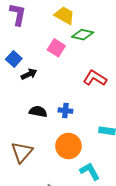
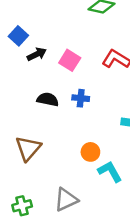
pink square: (56, 48) -> (70, 60), moved
orange circle: (68, 146) -> (90, 152), moved, size x0.6

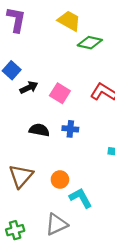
orange circle: (90, 152) -> (60, 180), moved
cyan L-shape: (110, 172) -> (81, 198), moved

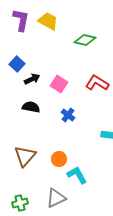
yellow trapezoid: (69, 21) -> (48, 21), moved
blue cross: (70, 129) -> (68, 115), turned 32
black semicircle: (39, 130) -> (31, 107), moved

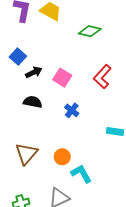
red L-shape: (97, 83) -> (102, 77), turned -80

